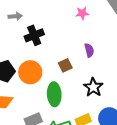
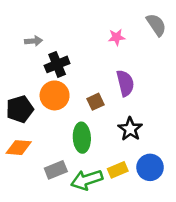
purple semicircle: (89, 50) -> (125, 83), size x1.5
orange circle: (30, 72) -> (55, 95), moved

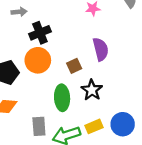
black star: (130, 129) -> (92, 90), moved
gray rectangle: (56, 170) -> (39, 126), turned -72

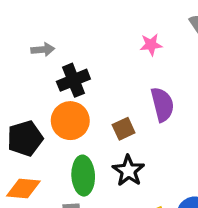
black star: (92, 90) -> (128, 171), moved
green ellipse: (62, 98) -> (83, 176), moved

